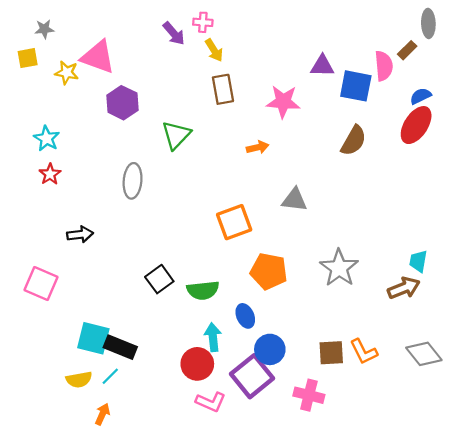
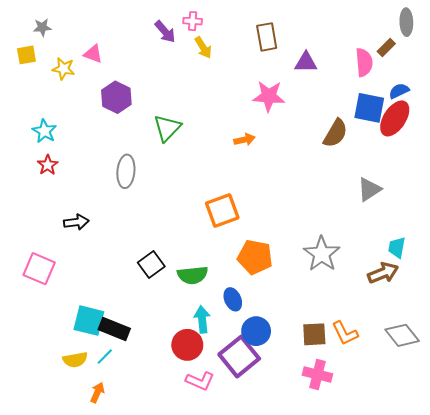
pink triangle: (98, 57) -> (93, 54), size x0.6
blue square: (356, 86) -> (369, 108), moved
brown rectangle: (223, 89) -> (267, 37), moved
gray triangle: (294, 200) -> (369, 189), moved, turned -40
pink cross: (309, 395) -> (317, 375), moved

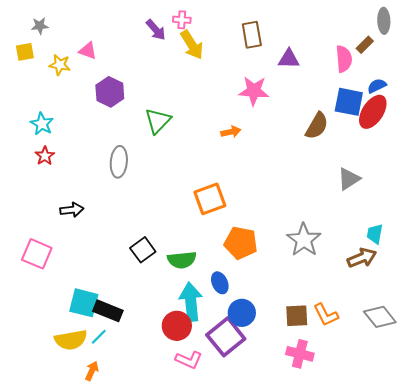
yellow arrow: (203, 48) -> (192, 45), size x1.4
cyan arrow: (202, 319) -> (191, 302), size x1.5
yellow semicircle: (75, 360) -> (71, 340), size x1.4

